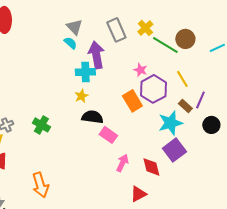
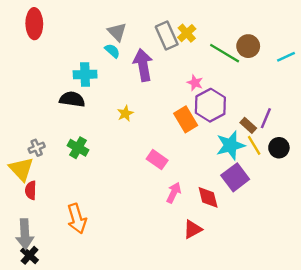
yellow cross: (145, 28) -> (187, 33), moved
cyan cross: (85, 72) -> (85, 74), moved
yellow line: (182, 79) -> (254, 145), moved
black semicircle: (92, 117) -> (72, 99), moved

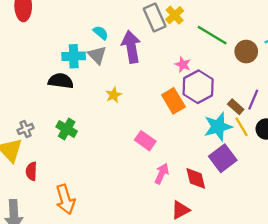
gray triangle: (117, 32) -> (97, 55), moved
brown circle: (248, 46) -> (246, 52), moved
red semicircle: (31, 190) -> (31, 171), moved

